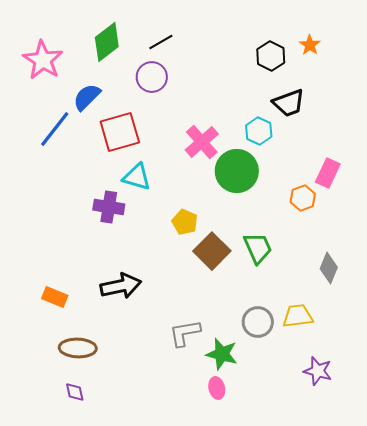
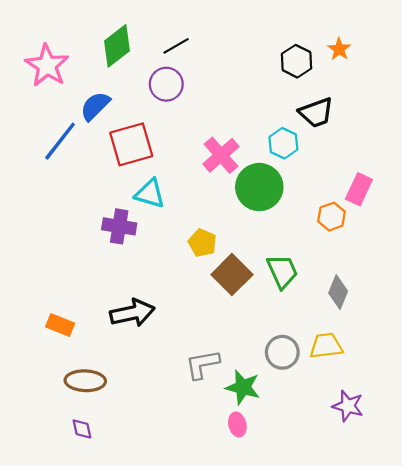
gray diamond: (329, 268) -> (338, 292), moved

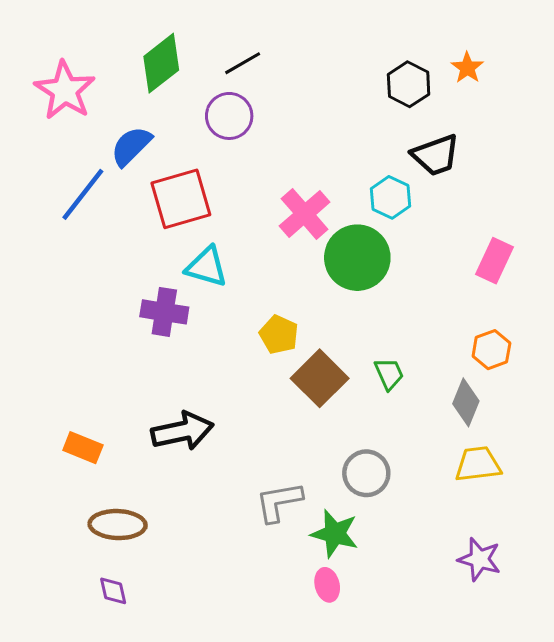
orange hexagon: (332, 217) -> (491, 350), moved
green trapezoid: (282, 271) -> (389, 374), size x0.7
yellow trapezoid: (326, 346) -> (478, 464), moved
gray circle: (282, 352) -> (366, 473), moved

